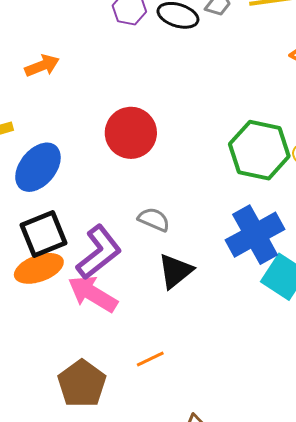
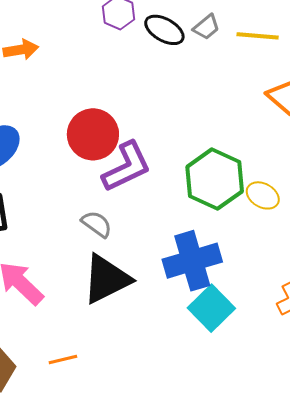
purple L-shape: (99, 252) -> (127, 167), moved
black triangle: (175, 271) -> (106, 279), size x1.4

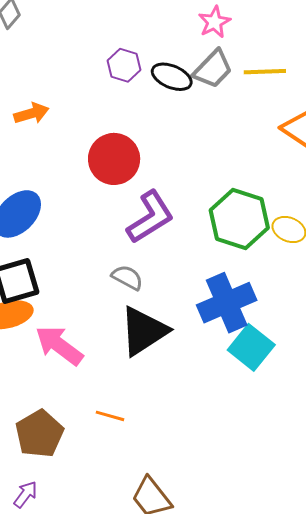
gray trapezoid: (206, 27) -> (213, 69), size x1.5
red circle: (93, 134) -> (114, 159), moved
orange line: (63, 359) -> (110, 416), turned 36

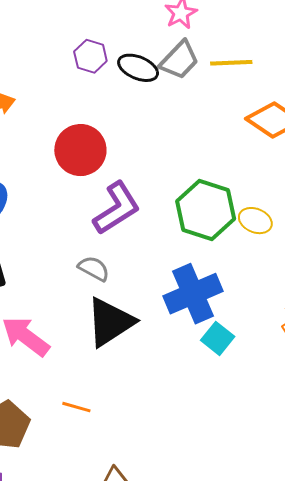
cyan square: (251, 347) -> (218, 338), size x0.7

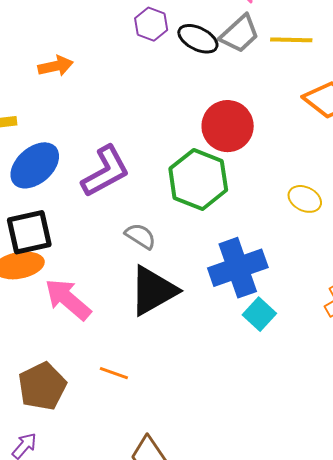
red circle: (80, 150) -> (228, 126), moved
purple L-shape: (117, 208) -> (106, 171), moved
green hexagon: (206, 210) -> (198, 179), moved

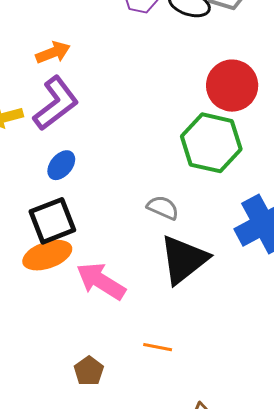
blue ellipse: (35, 165) -> (61, 165), moved, size x0.6
purple L-shape: (106, 171) -> (56, 103), moved
brown pentagon: (42, 386) -> (89, 371), size x0.6

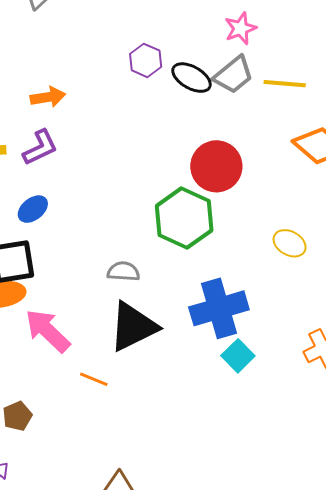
purple L-shape: (56, 103) -> (40, 147), size x0.7
gray semicircle: (163, 208) -> (123, 271), turned -32
orange line: (158, 347) -> (94, 379), moved

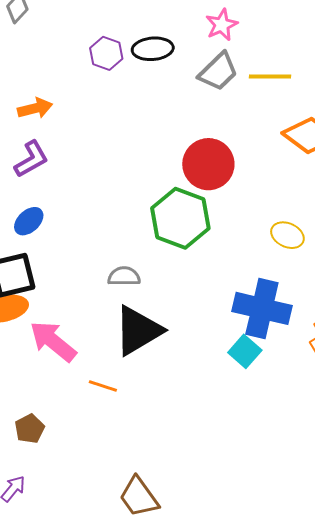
purple hexagon: (146, 60) -> (106, 53), moved
black ellipse: (192, 78) -> (153, 49), moved, turned -30
blue cross: (219, 308) -> (262, 308), moved, turned 34

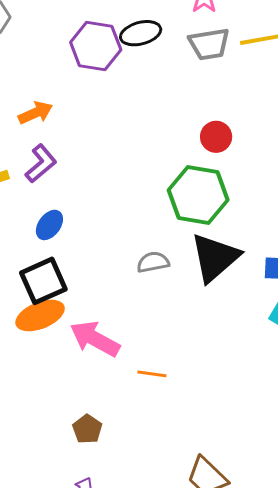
purple hexagon: (106, 53) -> (96, 46), size x1.5
gray trapezoid: (218, 72) -> (209, 44), turned 45
red circle: (208, 164) -> (216, 137), size x0.6
black triangle: (138, 330) -> (215, 258), moved

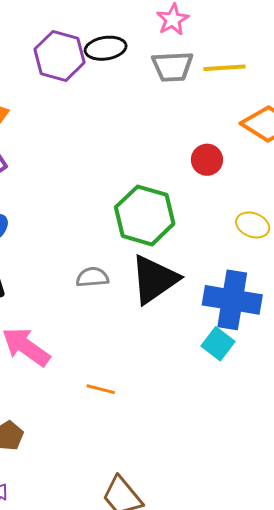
red circle: (216, 137) -> (207, 160), moved
orange line: (152, 374) -> (101, 389), moved

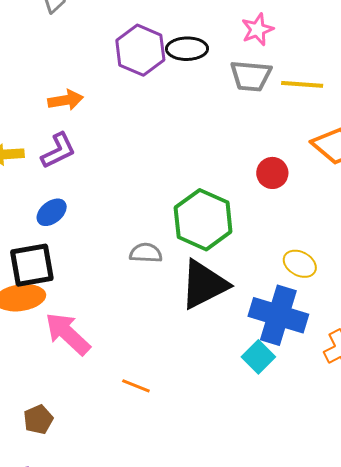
yellow ellipse: (253, 225) -> (300, 264), moved
gray semicircle: (92, 277) -> (146, 253), moved

